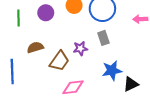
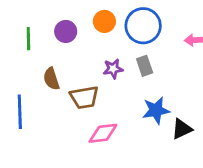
brown semicircle: (35, 47) -> (51, 79), turned -91
purple star: (80, 48) -> (113, 69), moved
brown trapezoid: (59, 61) -> (84, 97), turned 45

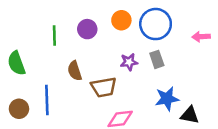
black triangle: (182, 129) -> (190, 115), turned 36

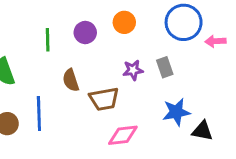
blue circle: (156, 24) -> (184, 22), moved

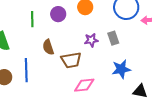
black triangle: (202, 131) -> (140, 91), moved

